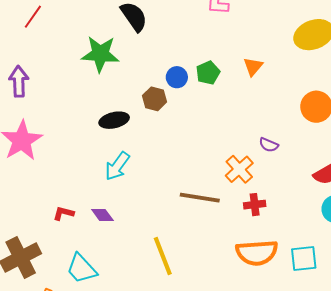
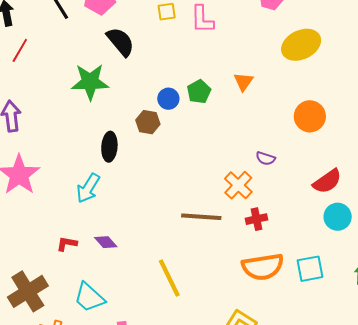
black ellipse: (114, 120) -> (109, 147), turned -68
cyan arrow: (117, 166) -> (88, 188), moved

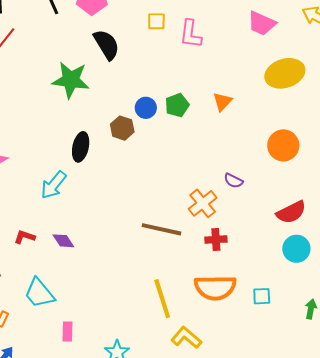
cyan square: (310, 269) -> (262, 296), size x0.7
yellow line: (169, 278) -> (162, 299), moved

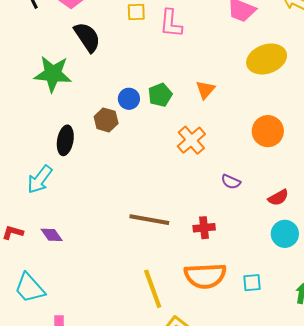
purple semicircle: (233, 181) -> (231, 182), moved
orange cross: (203, 203) -> (191, 140), moved
red semicircle: (291, 212) -> (278, 198), size x0.7

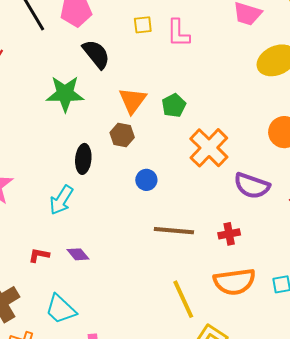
orange triangle: (205, 90) -> (133, 100), moved, size x1.4
blue circle: (129, 99) -> (146, 180), moved
orange cross: (191, 140) -> (209, 148), size x1.4
purple semicircle: (231, 182) -> (252, 186), size x1.8

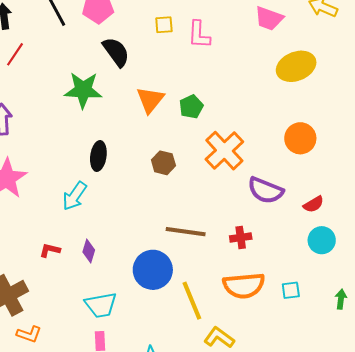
brown hexagon: (122, 135) -> (163, 163), moved
blue circle: (146, 180) -> (153, 270), moved, size x1.8
purple diamond: (78, 254) -> (89, 251), turned 55
cyan trapezoid: (61, 309) -> (101, 305), moved, turned -56

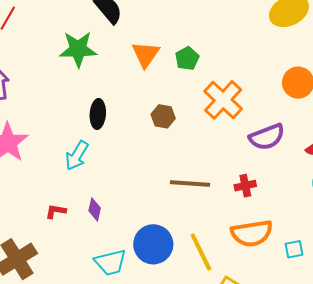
purple semicircle: (266, 190) -> (267, 137), turned -39
blue circle: (153, 270) -> (153, 244), moved
cyan square: (291, 290) -> (294, 249), moved

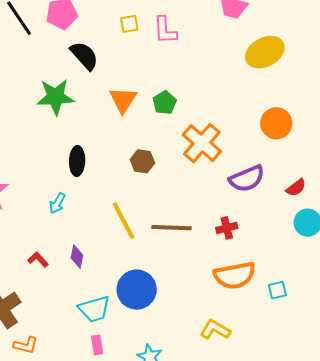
cyan arrow: (77, 156) -> (57, 203), size x0.7
red L-shape: (56, 211) -> (38, 260), turned 40
yellow line: (201, 252) -> (123, 221), moved

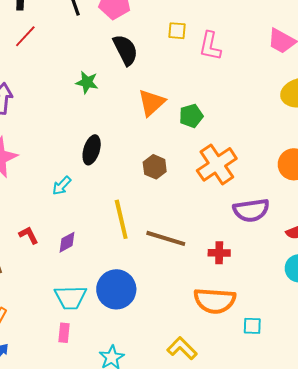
green star: (55, 97) -> (87, 82), size x0.6
purple diamond: (77, 257) -> (67, 242), turned 35

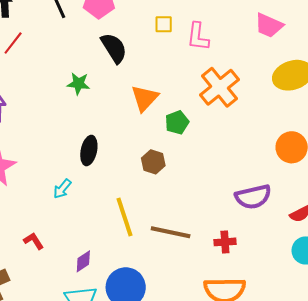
green pentagon: (191, 116) -> (177, 122), moved
orange cross: (217, 164) -> (220, 87), moved
purple diamond: (67, 242) -> (83, 261), moved

